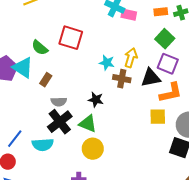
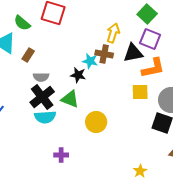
cyan star: (107, 63) -> (90, 61), moved
cyan semicircle: (43, 145) -> (45, 117), moved
yellow circle: (93, 149) -> (96, 122), moved

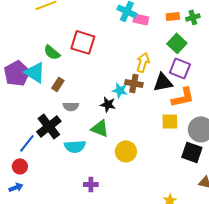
black cross: (42, 97) -> (49, 126), moved

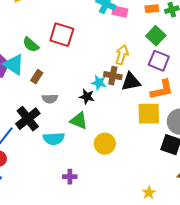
black triangle: (163, 82) -> (131, 82), moved
yellow square: (170, 121) -> (149, 114), size x1.4

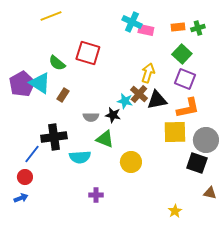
brown cross: (113, 76) -> (139, 94), turned 30
gray semicircle: (50, 99) -> (91, 117), moved
black cross: (28, 119) -> (54, 137), turned 30

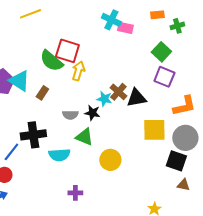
orange rectangle: (178, 27) -> (157, 15), moved
green semicircle: (57, 63) -> (51, 61), moved, size x1.4
yellow arrow: (148, 73) -> (78, 71), moved
orange L-shape: (188, 108) -> (184, 106), moved
brown triangle: (210, 193) -> (183, 185), moved

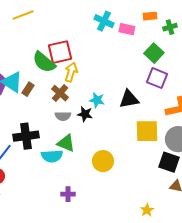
pink rectangle: (125, 28) -> (127, 29), moved
red square: (67, 51) -> (60, 52), turned -30
brown cross: (118, 92) -> (60, 93), moved
brown rectangle: (42, 93) -> (28, 89), moved
green triangle: (84, 137) -> (66, 143), moved

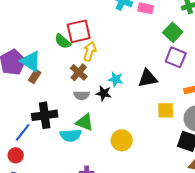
green semicircle: (44, 62) -> (63, 41), size x0.7
brown rectangle: (28, 89) -> (35, 76), moved
yellow square: (147, 131) -> (166, 110), size x0.7

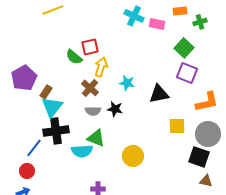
red square: (79, 31) -> (90, 47), size x0.7
cyan triangle: (31, 61) -> (52, 107), moved, turned 35
cyan star: (116, 79) -> (127, 83), moved

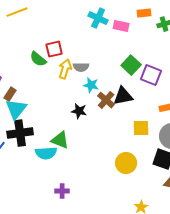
green square: (184, 48) -> (131, 65), moved
brown cross: (90, 88) -> (106, 100), moved
gray semicircle: (93, 111) -> (81, 67), moved
yellow circle: (133, 156) -> (126, 163), moved

